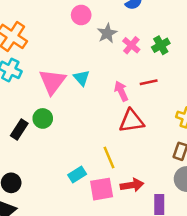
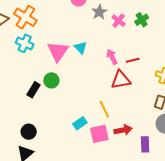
red line: (149, 82) -> (133, 60), moved

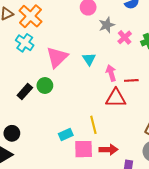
cyan triangle: (81, 48) -> (89, 59), moved

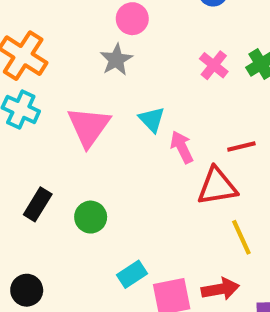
gray star: (107, 25) -> (116, 60), moved
pink arrow: (111, 73) -> (182, 147), moved
green circle: (45, 86) -> (91, 217), moved
yellow line: (93, 125) -> (241, 237), moved

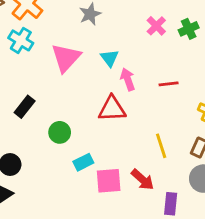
red triangle: (217, 186) -> (112, 109), moved
green circle: (91, 217) -> (60, 132), moved
red arrow: (220, 289) -> (143, 180), turned 45

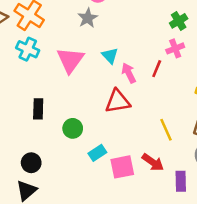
pink cross: (156, 26) -> (175, 48), moved, turned 30
red line: (169, 84) -> (157, 69), moved, turned -54
black rectangle: (25, 107) -> (38, 109), turned -30

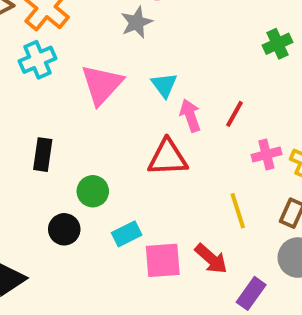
pink cross: (175, 48) -> (266, 154), moved
cyan cross: (28, 49) -> (38, 60), turned 35
black circle: (31, 163) -> (64, 229), moved
purple rectangle: (181, 181) -> (251, 293), turned 30

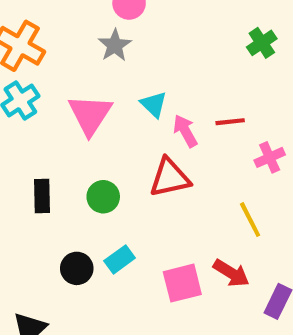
red line: (235, 114) -> (230, 122), turned 64
green circle: (93, 191) -> (103, 197), moved
cyan rectangle: (127, 234) -> (120, 259), moved

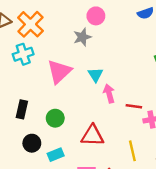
red line: (230, 122) -> (134, 106), moved
red triangle: (170, 178) -> (92, 136), moved
black circle: (77, 268) -> (32, 143), moved

